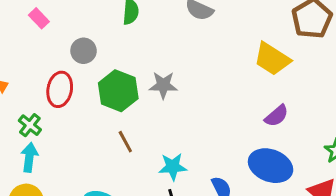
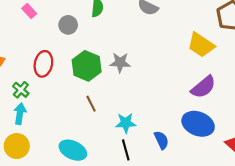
gray circle: (84, 51) -> (68, 25), moved
purple semicircle: (277, 116) -> (203, 87), size x1.4

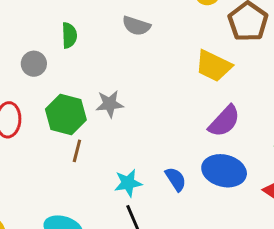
brown line: (91, 104) -> (77, 151), moved, turned 49
blue semicircle: (161, 140) -> (176, 179), moved

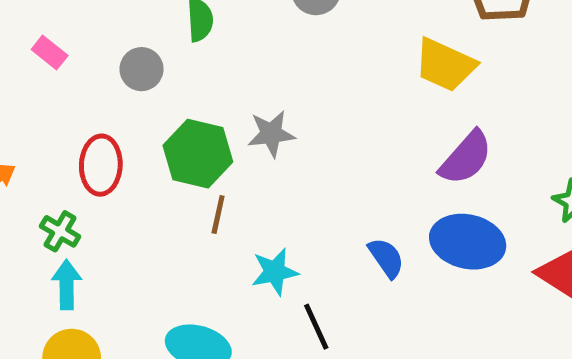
cyan star: (128, 183) -> (275, 272), moved

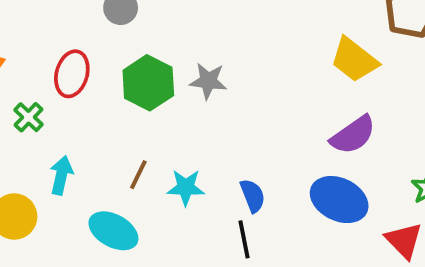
brown line: (218, 215) -> (138, 175), moved
blue semicircle: (386, 258) -> (253, 196), moved
cyan arrow: (67, 285) -> (61, 175), moved
black line: (316, 327) -> (244, 239), moved

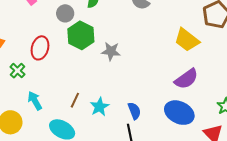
green hexagon: (148, 83) -> (81, 35), moved
cyan arrow: (61, 175) -> (35, 101), turned -42
cyan star: (186, 187) -> (100, 107), turned -30

